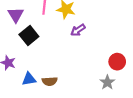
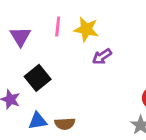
black square: (29, 35) -> (38, 78), moved

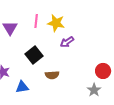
black square: (38, 78) -> (34, 55), moved
brown semicircle: (65, 124) -> (52, 75), moved

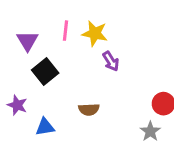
purple arrow: (67, 42) -> (111, 61), turned -88
black square: (34, 55) -> (45, 71), moved

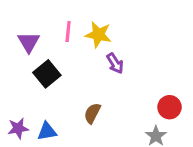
purple star: (17, 105) -> (18, 128), moved, turned -30
brown semicircle: (89, 109) -> (92, 113), turned 120

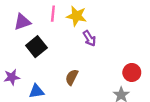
purple triangle: (29, 42) -> (22, 22), turned 42
purple star: (18, 128) -> (12, 77), moved

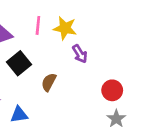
red circle: (132, 72) -> (112, 90), moved
brown semicircle: (72, 77) -> (49, 82), moved

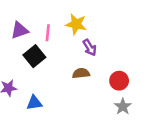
pink line: (38, 25) -> (48, 33), moved
brown semicircle: (49, 82) -> (81, 73), moved, turned 56

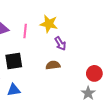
black square: (34, 56) -> (14, 61), moved, turned 30
red circle: (119, 81) -> (94, 73), moved

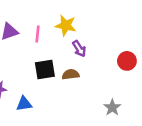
black square: (14, 61) -> (45, 70), moved
red circle: (94, 73) -> (127, 61), moved

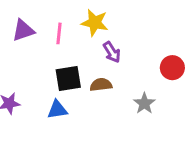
blue triangle: (24, 104) -> (57, 110), moved
gray star: (112, 107) -> (144, 103), moved

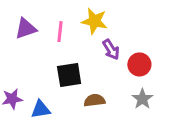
red circle: (172, 68) -> (139, 64), moved
brown semicircle: (101, 85) -> (95, 100), moved
blue triangle: (57, 110) -> (41, 109), moved

